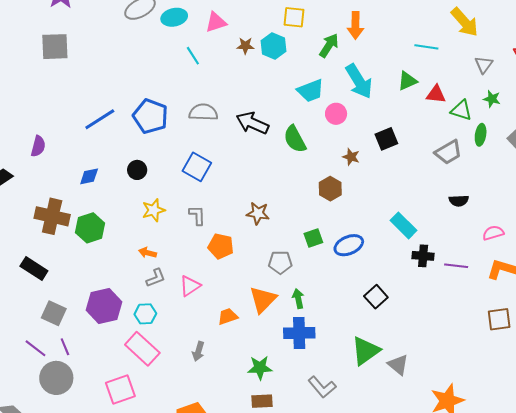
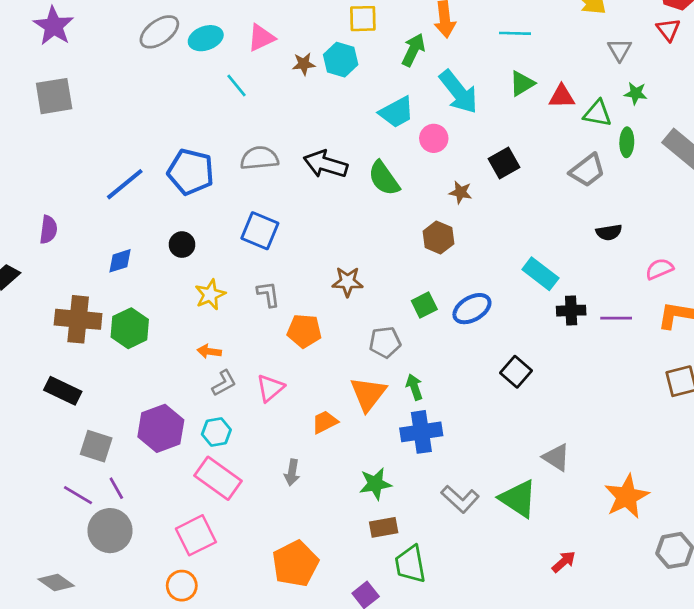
cyan line: (426, 47) -> (515, 33), moved
green triangle: (366, 351) -> (518, 499), moved, turned -44

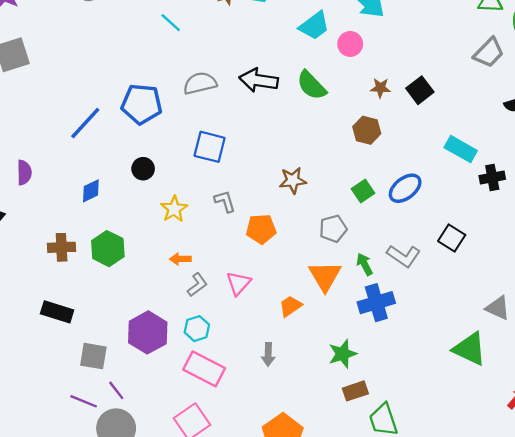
black square: (504, 163) -> (420, 90), moved
brown cross: (78, 319) -> (62, 247), size x0.7
gray L-shape: (460, 499) -> (404, 256), moved

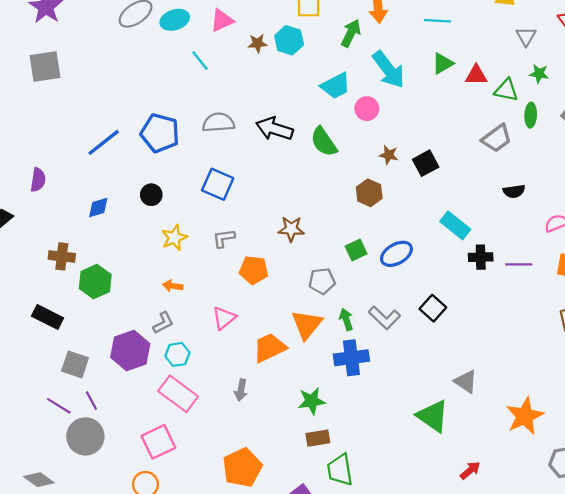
gray L-shape: (225, 201) -> (224, 238), turned -90
green hexagon: (108, 249) -> (95, 282), moved
gray L-shape: (197, 285) -> (163, 323), moved
orange trapezoid: (290, 306) -> (270, 348), size x1.5

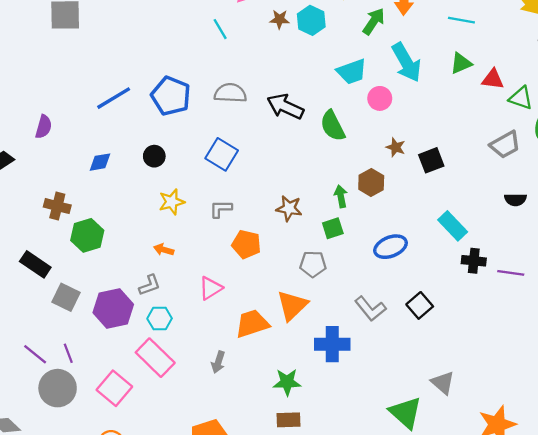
green square: (356, 250) -> (333, 228), moved
green arrow: (346, 319) -> (341, 196), moved
gray square: (75, 364) -> (66, 297), moved
pink square: (158, 442) -> (114, 388), moved, turned -32

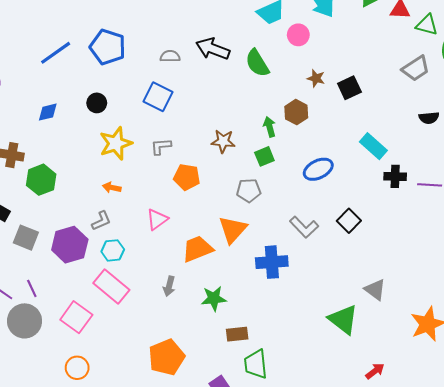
gray semicircle: (230, 93) -> (170, 56), moved, size x0.7
yellow star: (172, 202) -> (116, 143), size x1.4
green star: (287, 382) -> (214, 298), moved

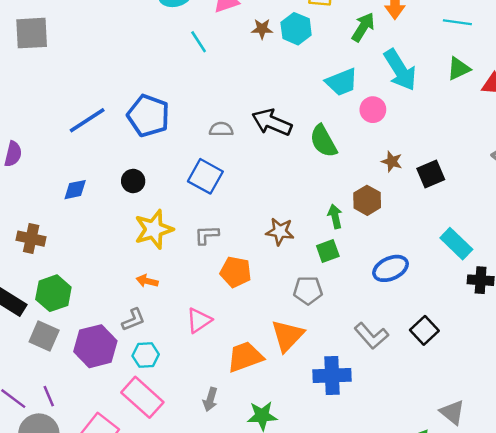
green hexagon: (41, 180) -> (53, 293), moved

